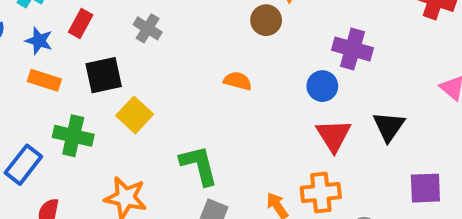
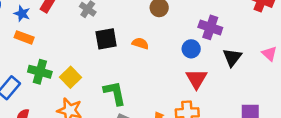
black square: (104, 75) -> (106, 39), moved
yellow square: (135, 115) -> (70, 77), moved
black triangle: (389, 126) -> (232, 57), moved

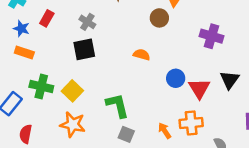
black square: (106, 39) -> (84, 49), moved
blue circle: (191, 49) -> (176, 78), moved
black triangle: (232, 57) -> (229, 80), moved

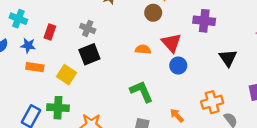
green cross: (41, 86) -> (58, 108), moved
red triangle: (199, 89) -> (171, 43), moved
yellow square: (72, 91) -> (67, 75), moved
green L-shape: (117, 105) -> (141, 91), moved
orange cross: (191, 123) -> (212, 102), moved

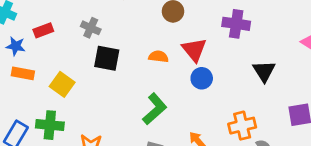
red rectangle: (50, 32) -> (43, 30), turned 48
black square: (89, 54) -> (107, 58), moved, turned 30
green L-shape: (141, 91) -> (155, 109), turned 70

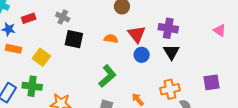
purple cross: (236, 24) -> (168, 28), moved
black triangle: (264, 71) -> (171, 52), moved

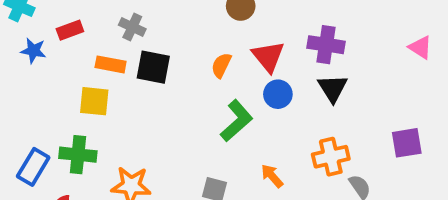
orange semicircle: (111, 39) -> (221, 65), turned -72
orange rectangle: (13, 49) -> (111, 64), moved
yellow square: (41, 57) -> (94, 101), turned -30
green L-shape: (107, 76) -> (237, 121), moved

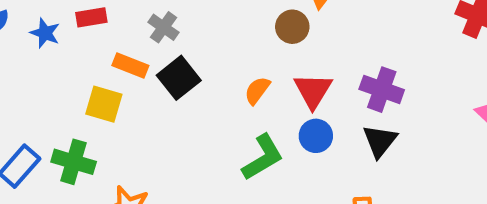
black square: (153, 67) -> (179, 78), turned 30

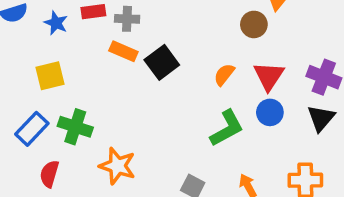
gray cross: (163, 27) -> (127, 19), moved, turned -35
yellow square: (104, 104) -> (50, 76), moved, turned -32

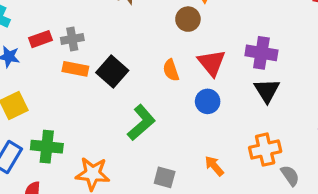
orange semicircle: (224, 75) -> (171, 70), turned -45
blue circle: (270, 112) -> (208, 101), moved
green L-shape: (227, 128) -> (141, 123), moved

